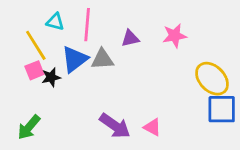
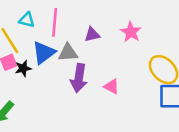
pink star: (175, 36) -> (131, 32), turned -30
purple arrow: (115, 126) -> (79, 78), moved, turned 64
pink triangle: (152, 127) -> (111, 87), moved

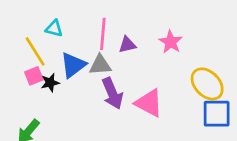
pink line: (55, 22) -> (103, 34), moved
purple arrow: (79, 78) -> (112, 93), turned -32
pink triangle: (111, 87) -> (149, 103), size x1.6

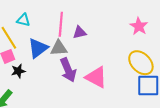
pink star: (171, 42) -> (139, 26), moved
black star: (50, 83) -> (18, 71), moved

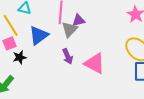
gray triangle: (59, 48) -> (70, 29), moved, turned -42
purple arrow: (68, 70) -> (68, 56), size x0.7

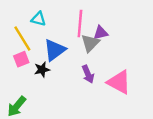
black star: (20, 57) -> (42, 70), moved

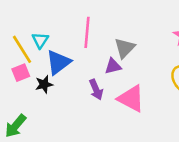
cyan triangle: (39, 19) -> (40, 40), moved, turned 49
purple triangle: (101, 33) -> (113, 66), moved
gray triangle: (90, 43) -> (125, 48), moved

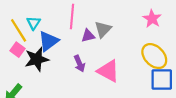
purple triangle: (113, 66) -> (88, 36), moved
pink square: (21, 73) -> (18, 50), turned -32
black star: (44, 84) -> (37, 59), size x1.6

